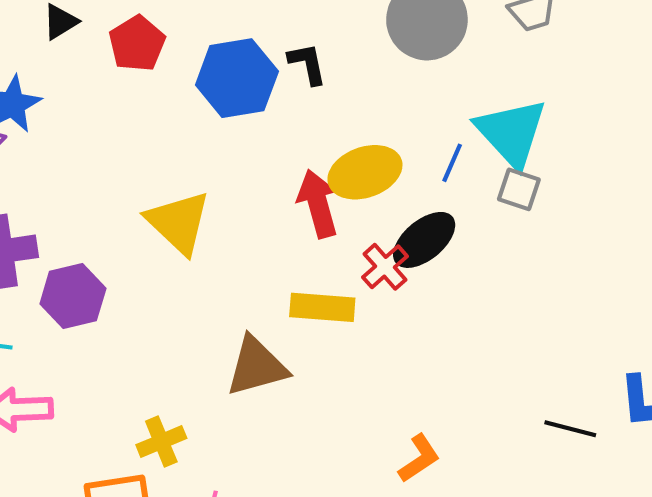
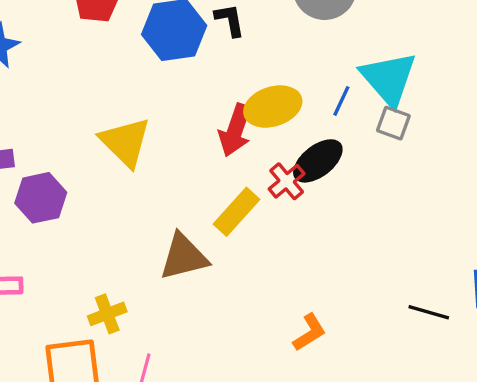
red arrow: (318, 204) -> (235, 130), turned -147
yellow rectangle: (322, 307) -> (236, 212), turned -54

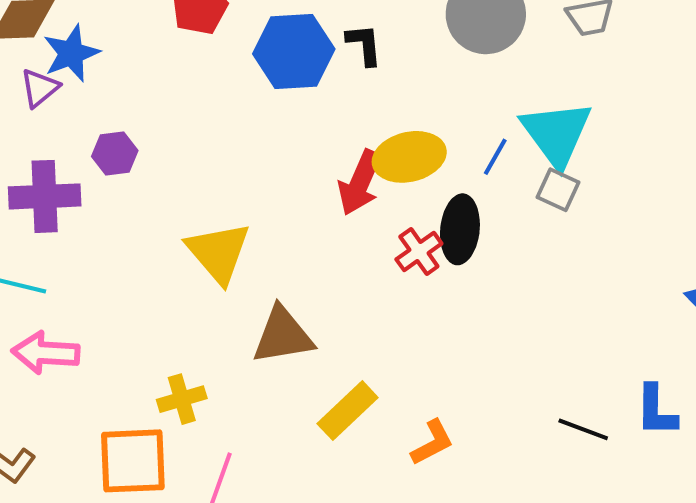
yellow triangle: (125, 142) -> (218, 252), moved
black ellipse: (318, 161) -> (460, 229), turned -51
purple hexagon: (41, 198) -> (115, 154), moved, size x0.7
yellow rectangle: (236, 212) -> (348, 411), moved

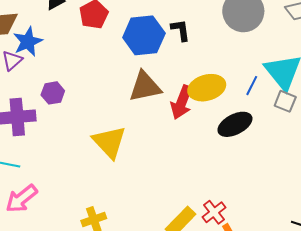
black ellipse: (460, 229) -> (235, 124), turned 60
red cross: (419, 252) -> (214, 212), moved
brown triangle: (283, 336) -> (145, 87), moved
pink arrow: (46, 353) -> (21, 199), turned -40

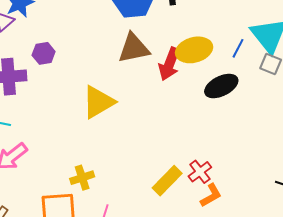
yellow triangle: (109, 142) -> (98, 102), turned 42

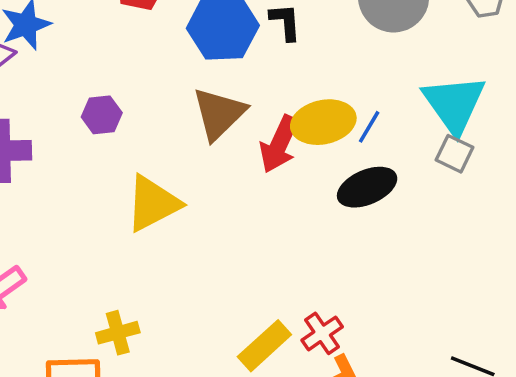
brown triangle: (134, 48) -> (219, 114), turned -36
blue line: (238, 48) -> (369, 127), moved
purple hexagon: (44, 53) -> (102, 115), moved

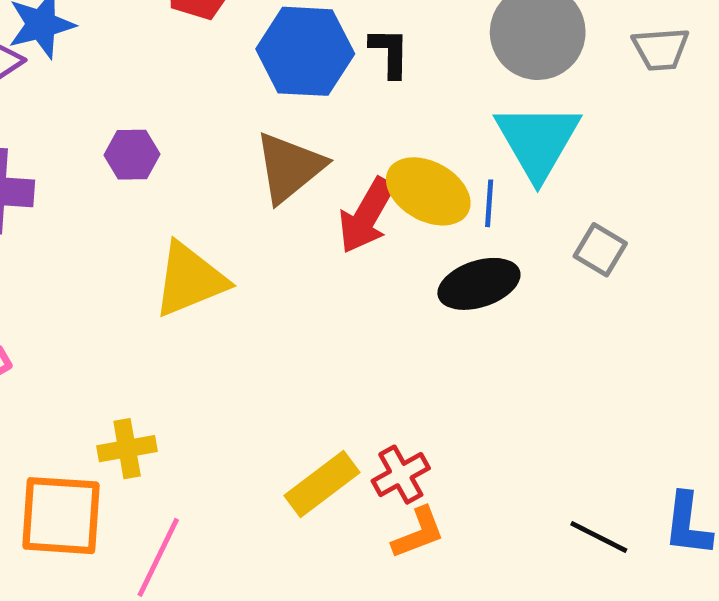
cyan triangle: (454, 104) -> (538, 141), moved
yellow ellipse: (323, 122) -> (428, 191), turned 36
blue line: (369, 127) -> (489, 203), turned -32

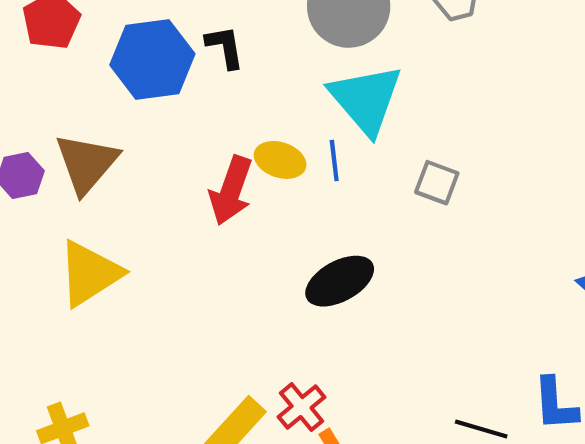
brown triangle: (289, 167) -> (87, 163), moved
yellow ellipse: (428, 191) -> (280, 160), size x0.7
black ellipse: (479, 284) -> (340, 281), moved

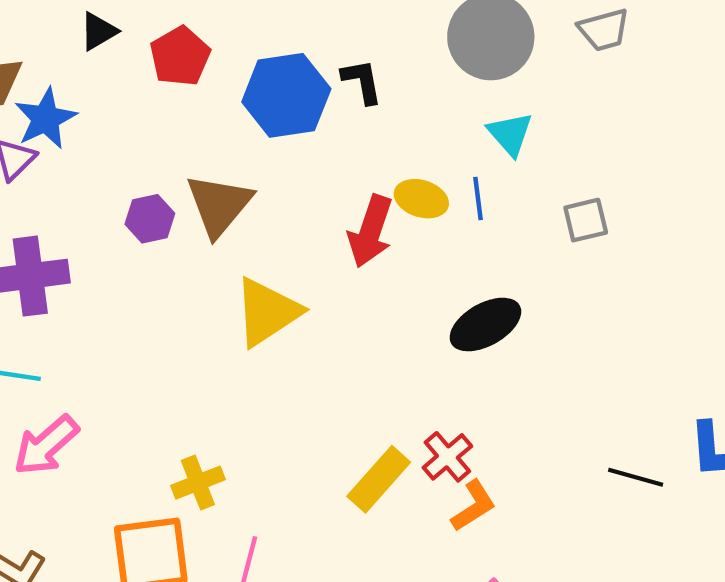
cyan triangle: (366, 99) -> (510, 134), size x0.6
gray square: (437, 183) -> (586, 220), turned -33
yellow triangle: (90, 273) -> (267, 312), moved

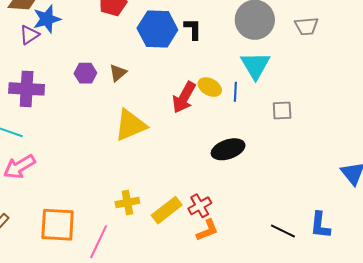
cyan triangle: (510, 134) -> (255, 65), size x1.4
brown triangle: (219, 205) -> (118, 73), size x0.6
yellow cross: (198, 483) -> (127, 202), moved

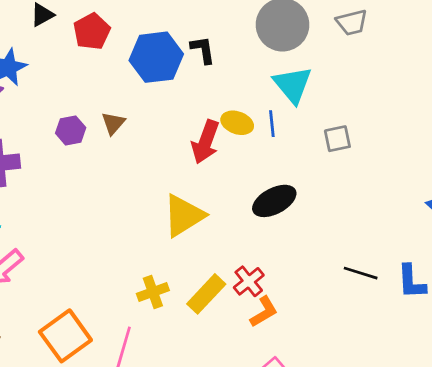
yellow triangle: (130, 125) -> (184, 216), moved
orange square: (58, 225) -> (65, 336), turned -30
black line: (283, 231) -> (361, 273), moved

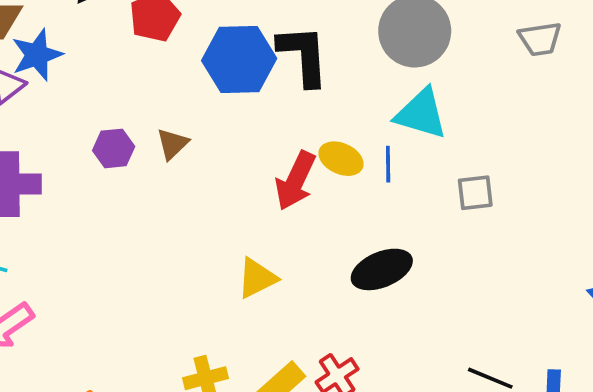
gray trapezoid: (352, 22) -> (540, 39), moved
black L-shape: (203, 50) -> (303, 55), size x1.6
cyan triangle: (293, 85) -> (421, 114), turned -39
yellow triangle: (184, 216) -> (257, 278), size x0.7

